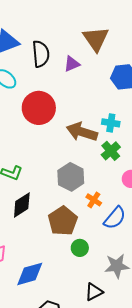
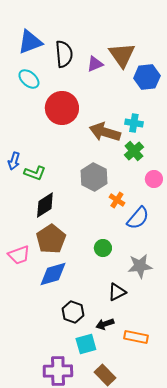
brown triangle: (96, 39) -> (122, 55), moved
brown pentagon: (63, 221) -> (51, 239), moved

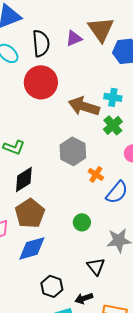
black semicircle: (64, 54) -> (41, 43), moved
black triangle: (117, 292) -> (96, 266), turned -42

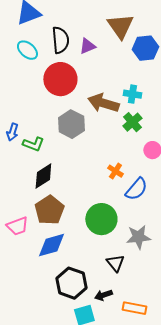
purple triangle: (74, 38) -> (87, 46), moved
gray hexagon: (73, 151) -> (71, 124), moved
green circle: (82, 222) -> (101, 219), size x1.8
black hexagon: (52, 286) -> (71, 283), size x1.4

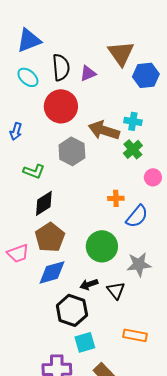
blue arrow: (12, 132) -> (16, 131), moved
orange cross: (115, 171) -> (116, 198), turned -35
black arrow: (103, 295) -> (89, 284), moved

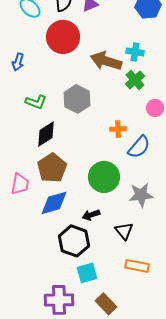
gray hexagon: (72, 151) -> (77, 99), moved
pink trapezoid: (18, 253) -> (20, 184), turned -60
black triangle: (116, 290) -> (124, 231), moved

